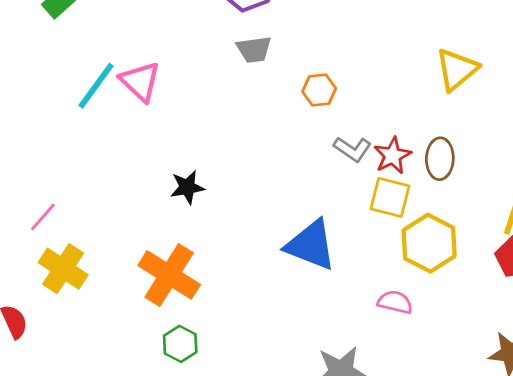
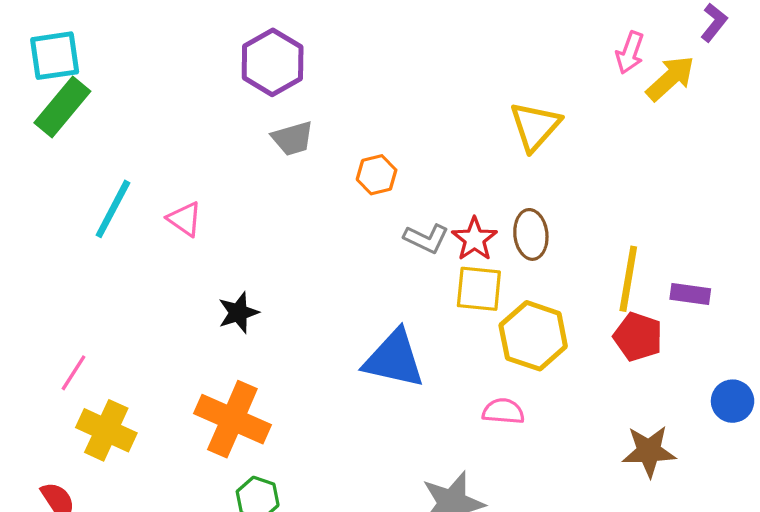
pink triangle: (140, 81) -> (185, 219), moved, size x0.7

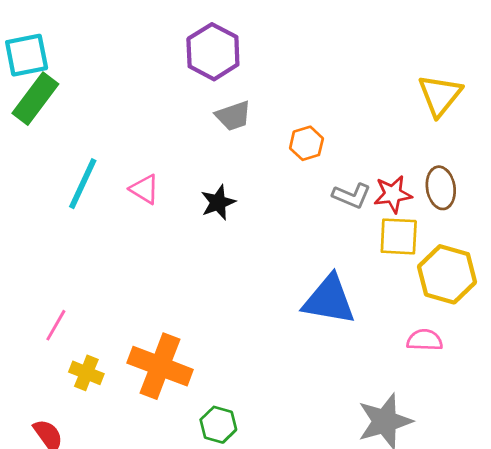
red star: (474, 239) -> (393, 194), turned 30
black star: (238, 313) -> (218, 202), moved
orange cross: (232, 419) -> (160, 366), moved
yellow cross: (106, 430) -> (86, 373), size x0.7

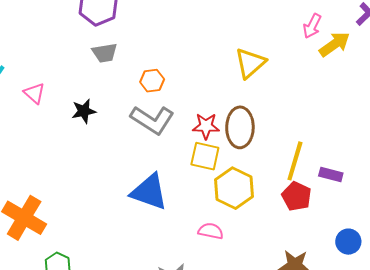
brown ellipse: (441, 188) -> (240, 127), size x1.4
gray L-shape: (352, 196) -> (152, 120), moved, size x1.6

